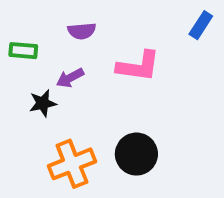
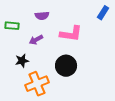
black star: (43, 103) -> (22, 61), moved
black circle: (136, 154) -> (66, 66), moved

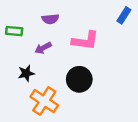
orange cross: (37, 84) -> (44, 101), turned -35

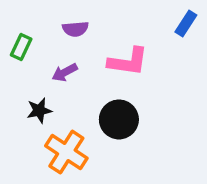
green rectangle: (14, 31) -> (21, 47), turned -70

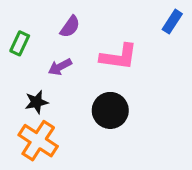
purple semicircle: (75, 29) -> (70, 27), turned -50
orange cross: (66, 152) -> (38, 141), moved

